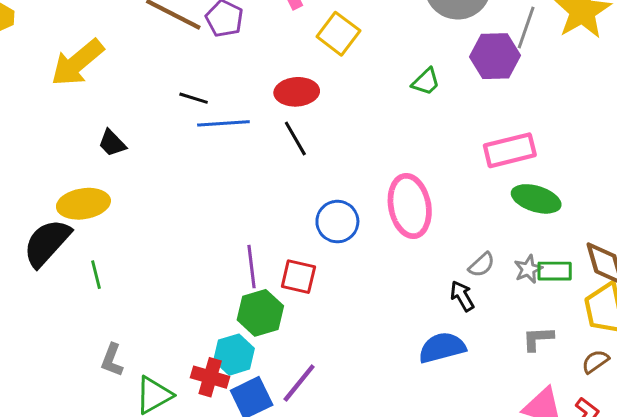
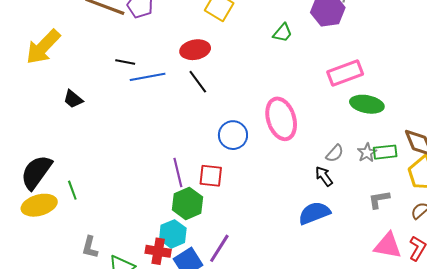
yellow ellipse: (83, 204) -> (39, 205), moved

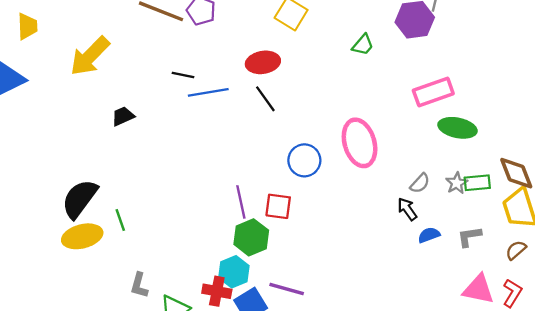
black trapezoid: (73, 99) -> (123, 116), turned 115
blue semicircle: (314, 213) -> (429, 235), moved, size x0.6
purple line: (219, 248) -> (287, 289), turned 72

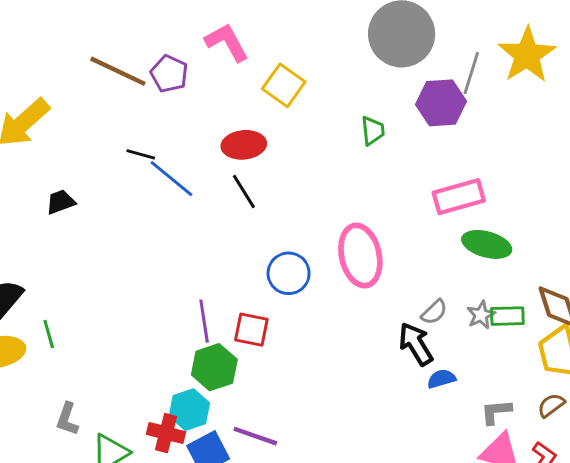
green trapezoid: (363, 45) -> (373, 131), turned -50
blue line: (208, 92) -> (171, 179), turned 45
black arrow: (407, 209) -> (416, 344), size x1.4
gray L-shape: (469, 237) -> (496, 412), moved

